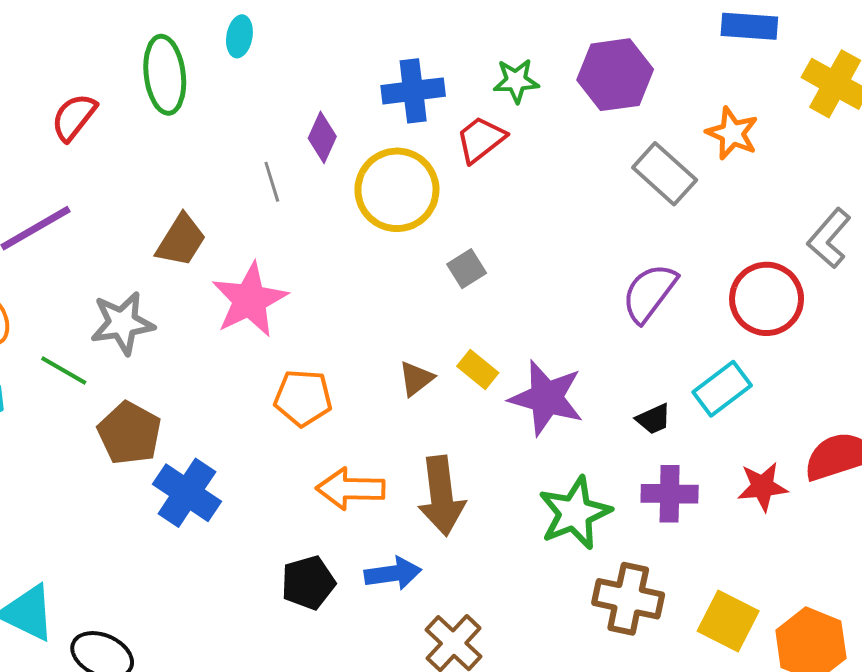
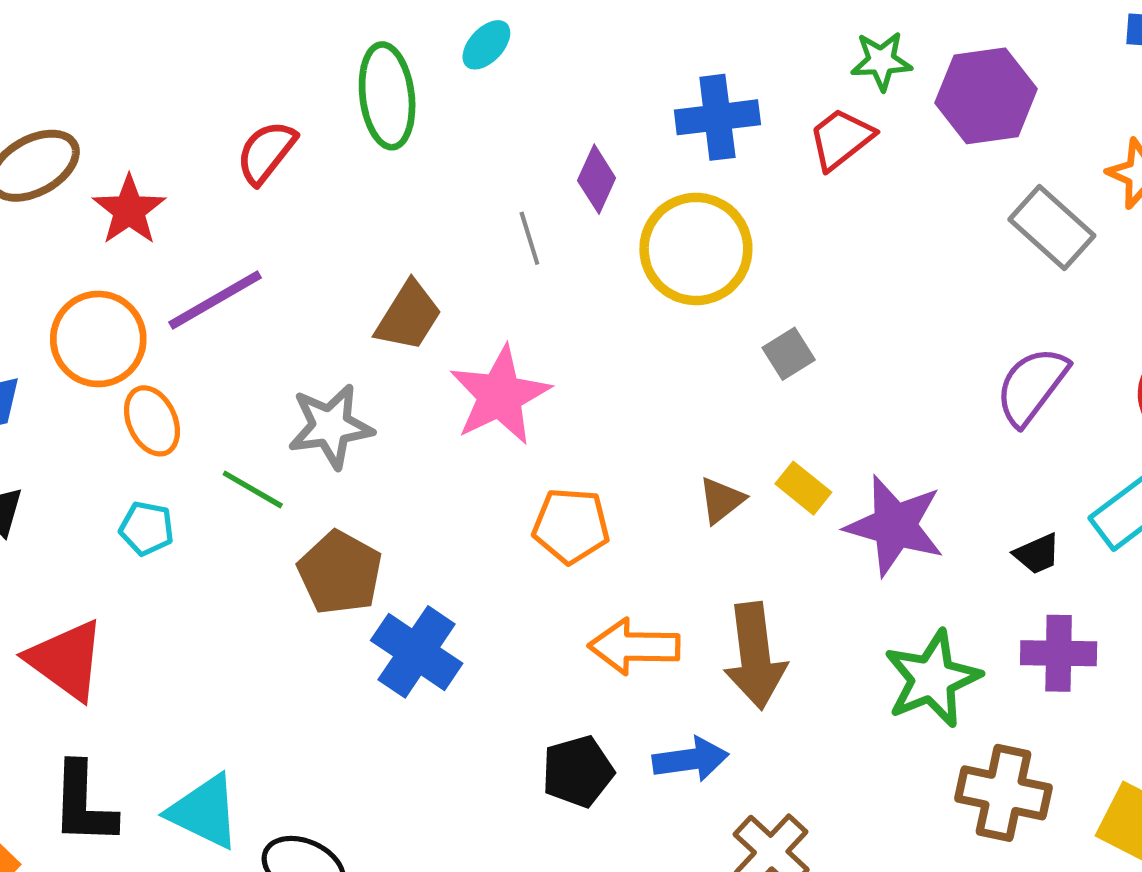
cyan ellipse: (239, 36) -> (486, 45), turned 33
green star: (516, 81) -> (881, 61), moved
red trapezoid: (481, 139) -> (841, 139), moved

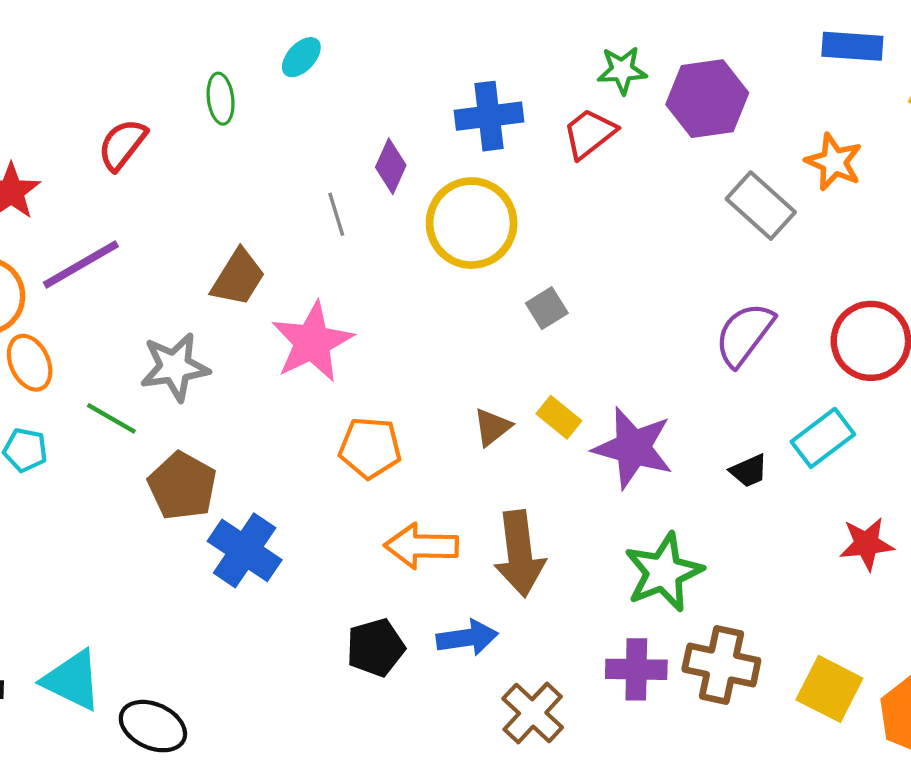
green ellipse: (387, 96) -> (221, 99), size x0.6
purple cross: (1059, 653) -> (636, 669), moved

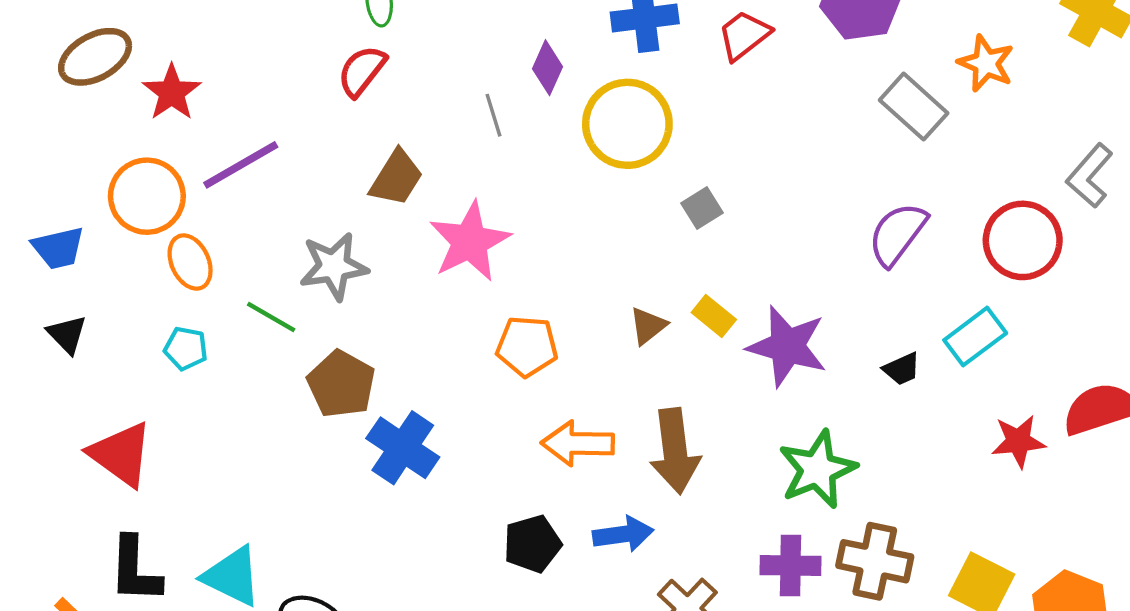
red semicircle: (122, 144) -> (362, 71), moved

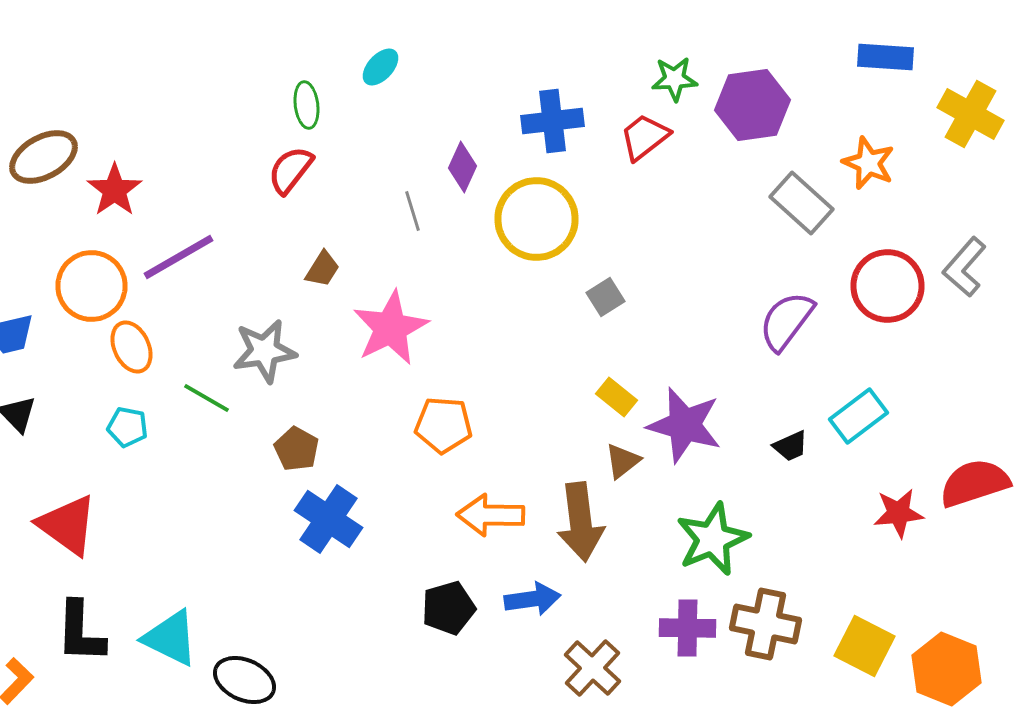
brown trapezoid: (396, 178) -> (322, 269), size x0.7
red circle: (1023, 240) -> (888, 286), moved
brown triangle: (648, 326) -> (622, 461), moved
brown pentagon: (341, 384) -> (296, 449), moved, size x0.7

